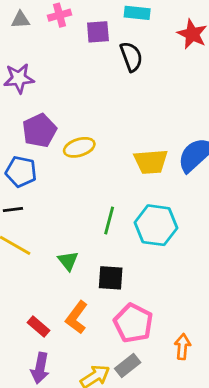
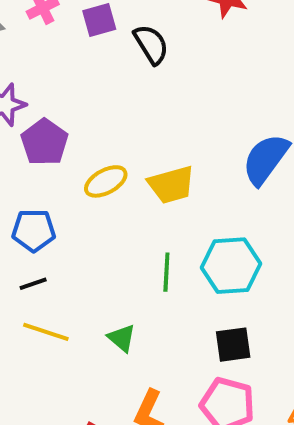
purple pentagon: (39, 131) -> (44, 142), moved
yellow trapezoid: (151, 162) -> (171, 185), moved
black square: (111, 278) -> (233, 345), moved

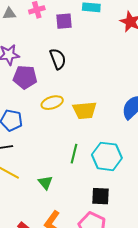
black semicircle: (151, 44) -> (58, 59), moved
purple pentagon: (44, 142) -> (25, 77), turned 30

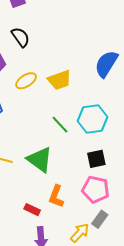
green line: (74, 154) -> (60, 125), turned -42
green triangle: (45, 182) -> (40, 160), size x1.8

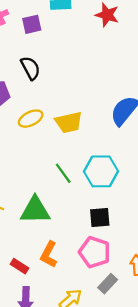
green triangle: (40, 160) -> (35, 210), turned -44
gray rectangle: (100, 219) -> (108, 284), moved

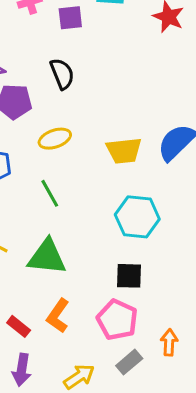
yellow trapezoid: (69, 122) -> (124, 151), moved
green line: (63, 173) -> (50, 193), moved

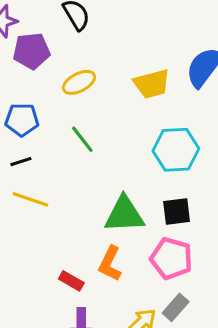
green triangle: (47, 257) -> (124, 214), moved
gray rectangle: (129, 362) -> (176, 307), moved

